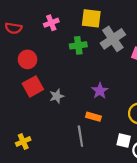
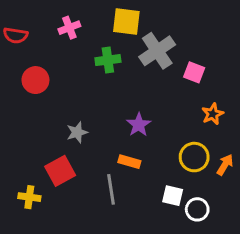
red square: (33, 86) -> (60, 171), moved
yellow cross: (23, 142) -> (29, 197), turned 32

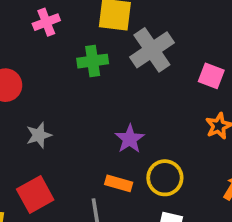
pink square: (194, 72) -> (211, 76), moved
gray star: (77, 132) -> (39, 135), moved
yellow circle: (194, 157) -> (165, 178), moved

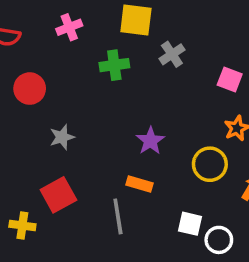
gray cross: (152, 50) -> (172, 54), size x0.6
yellow circle: (165, 178) -> (210, 164), moved

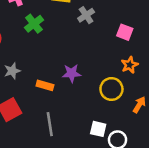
green cross: (114, 65) -> (34, 24), moved, turned -30
purple star: (150, 141) -> (72, 73), turned 30
orange rectangle: (140, 184) -> (45, 85), moved

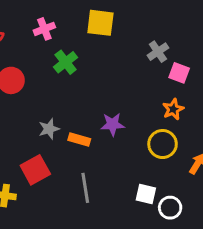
gray cross: (86, 15) -> (158, 52), moved
orange star: (130, 65) -> (173, 109), moved
gray star: (12, 71) -> (49, 129), moved

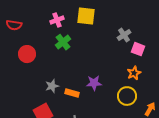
pink cross: (44, 29) -> (57, 20), moved

